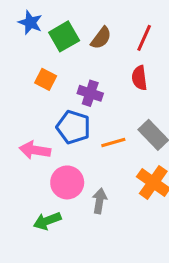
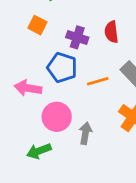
red semicircle: (139, 78) -> (111, 32), moved

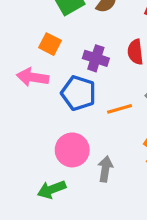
pink arrow: (28, 88) -> (33, 77), moved

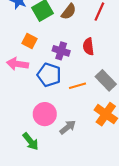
gray arrow: (105, 169) -> (68, 127), turned 42
green arrow: (52, 189) -> (31, 141), turned -108

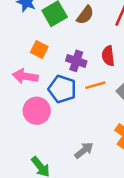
orange line: (77, 86) -> (95, 85), moved
pink circle: (45, 114) -> (37, 111), moved

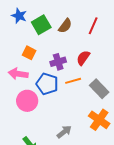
red semicircle: (108, 56) -> (83, 58), turned 42
purple cross: (76, 61) -> (58, 62), turned -35

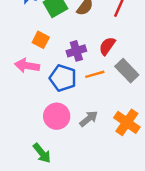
gray rectangle: (99, 89) -> (127, 71), moved
pink circle: (27, 101) -> (57, 116), moved
gray arrow: (64, 132) -> (89, 119), moved

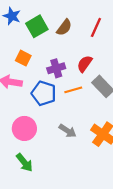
pink circle: (57, 116) -> (24, 128), moved
gray arrow: (89, 119) -> (68, 131), turned 72

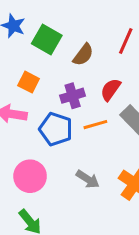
green square: (37, 26) -> (47, 39), turned -30
brown semicircle: (64, 27) -> (83, 55), moved

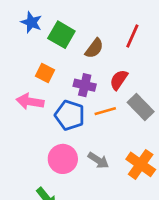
purple cross: (73, 96) -> (85, 85), turned 30
pink circle: (30, 176) -> (63, 159), moved

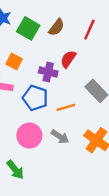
brown semicircle: (94, 48) -> (56, 27), moved
red semicircle: (119, 80) -> (68, 59), moved
orange line: (105, 111) -> (66, 107), moved

